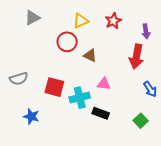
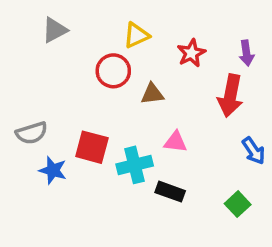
red star: (113, 21) -> (191, 53), moved
brown triangle: (90, 56) -> (152, 94), turned -32
blue star: (31, 116) -> (53, 170), moved

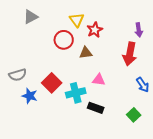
yellow triangle: (136, 35) -> (77, 20), turned -42
red star: (191, 53) -> (95, 30), moved
red square: (92, 147) -> (52, 83), turned 30

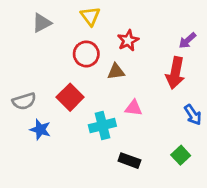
yellow triangle: (77, 20) -> (90, 16), moved
purple arrow: (139, 30) -> (187, 40), turned 56
red square: (52, 83) -> (70, 97), moved
black rectangle: (96, 108) -> (129, 161), moved

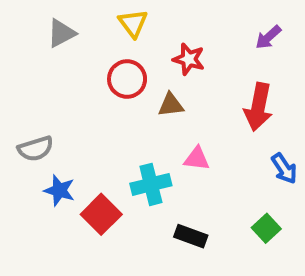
red star: (128, 40) -> (189, 59), turned -30
purple arrow: (187, 40) -> (268, 37), moved
red square: (70, 97) -> (101, 214), moved

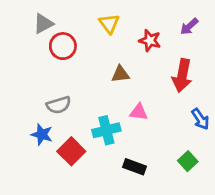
yellow triangle: (133, 23) -> (109, 24), moved
red star: (189, 59) -> (150, 40), moved
red circle: (127, 79) -> (63, 46), moved
gray semicircle: (36, 149) -> (59, 105), moved

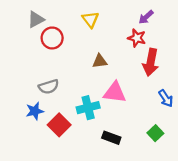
purple arrow: (189, 26) -> (146, 17), moved
red star: (150, 40) -> (137, 38), moved
pink triangle: (139, 112) -> (115, 93), size x1.5
blue star: (42, 134) -> (35, 111), turned -30

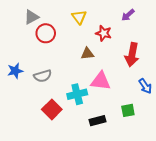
red star: (137, 38) -> (104, 33), moved
blue star: (35, 111) -> (15, 71), moved
green square: (155, 133) -> (128, 110), moved, turned 32
black rectangle: (111, 138) -> (97, 121), turned -35

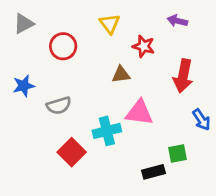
purple arrow: (128, 15) -> (177, 21), turned 56
gray triangle: (31, 17) -> (24, 24), moved
blue star: (15, 71) -> (24, 86), moved
black rectangle: (97, 121) -> (153, 172), moved

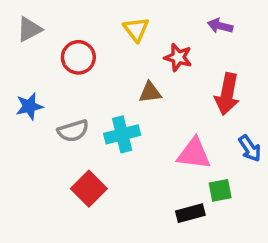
pink triangle: (139, 113) -> (194, 154), moved
cyan cross: (107, 131) -> (122, 134), moved

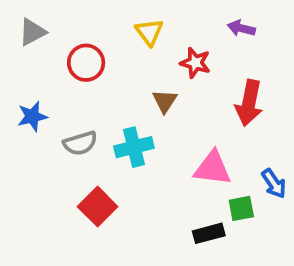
brown triangle: (150, 92) -> (165, 101), turned -50
blue arrow: (250, 148) -> (274, 184), moved

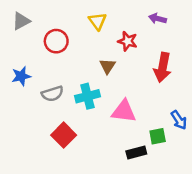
pink triangle: (213, 168) -> (124, 111), moved

